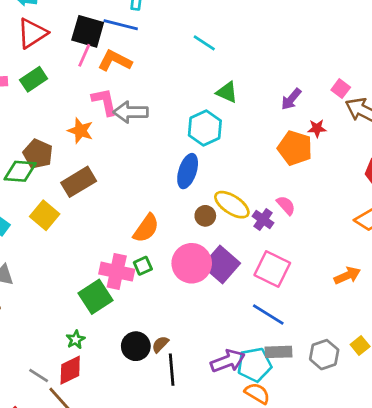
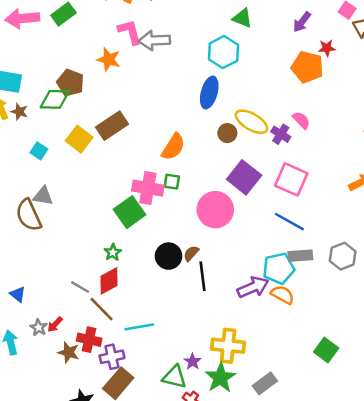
brown rectangle: (79, 182) -> (112, 126), moved
pink circle: (192, 263) -> (215, 210), moved
green square: (143, 266) -> (172, 182), turned 35
purple arrow: (228, 361) -> (253, 287), moved

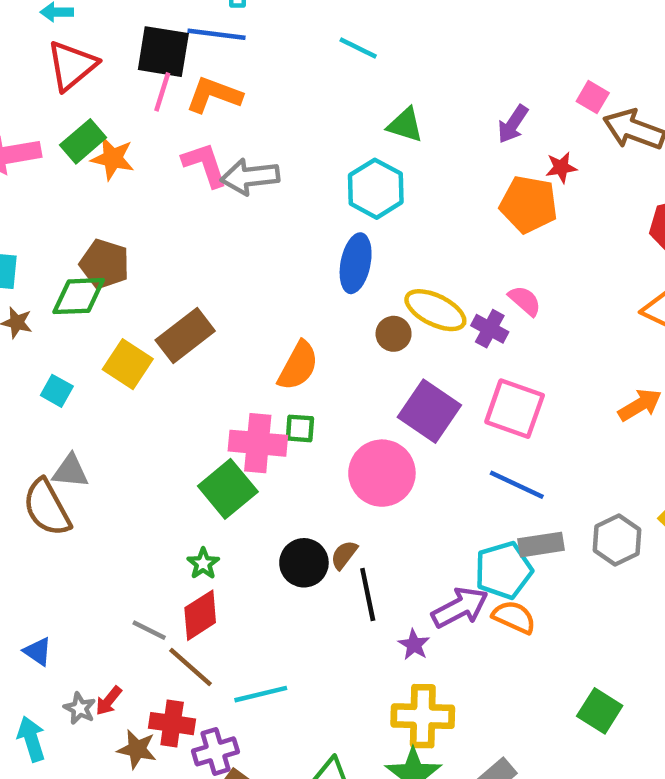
orange star: (109, 60) -> (113, 158), moved
purple star: (193, 362) -> (414, 645), moved

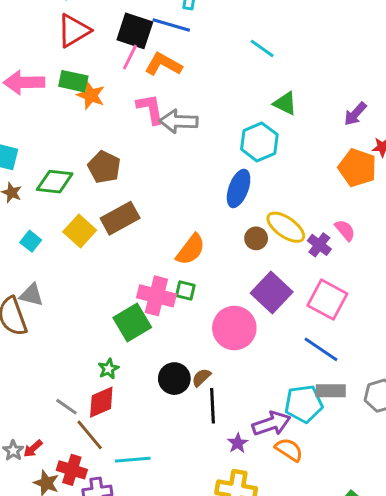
green rectangle: (83, 141) -> (73, 81), turned 44
brown pentagon: (105, 264) -> (104, 167), moved
orange semicircle: (514, 617) -> (289, 450), moved

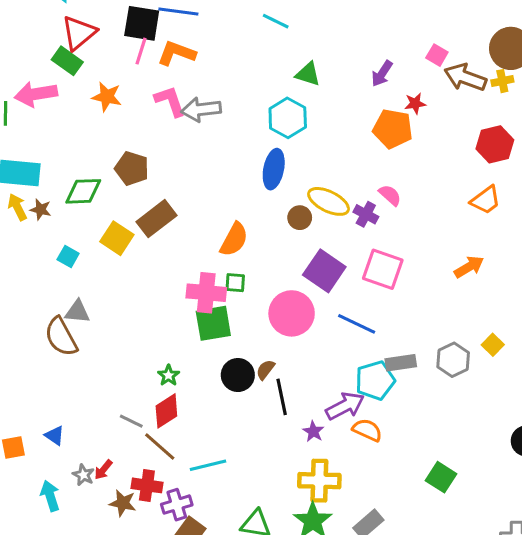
green rectangle: (73, 81) -> (67, 61), moved, turned 32
green square: (132, 323) -> (213, 323), moved, turned 30
blue line: (321, 349) -> (357, 324), moved

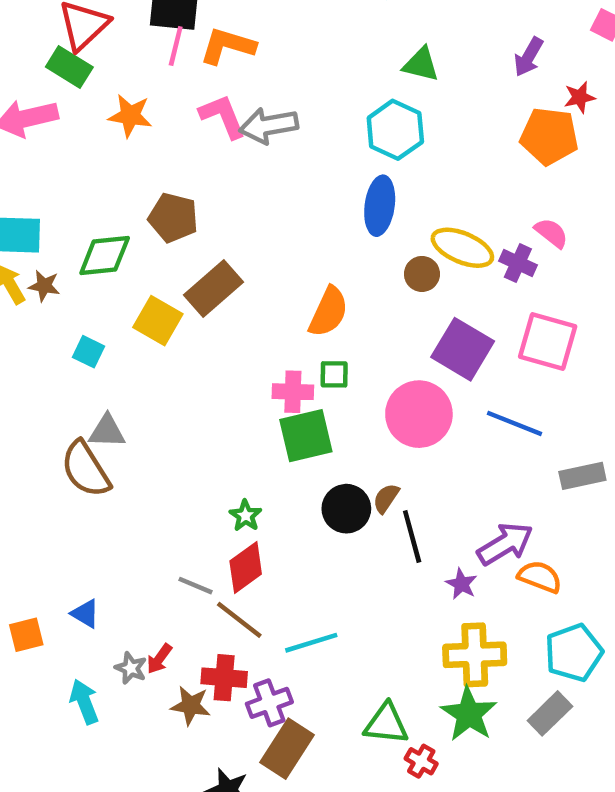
pink cross: (206, 293) -> (293, 392), size x0.7
cyan pentagon: (375, 380) -> (574, 653), moved

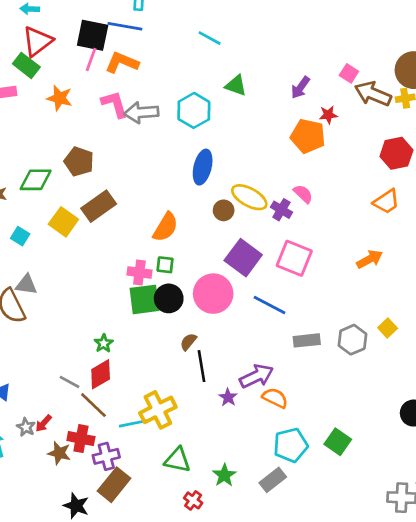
cyan hexagon: (395, 130) -> (194, 110), moved
black circle: (346, 509) -> (169, 298), moved
yellow cross: (475, 655) -> (158, 410), moved, turned -30
green star: (469, 714) -> (224, 475), size x0.7
green triangle: (386, 724) -> (177, 460), moved

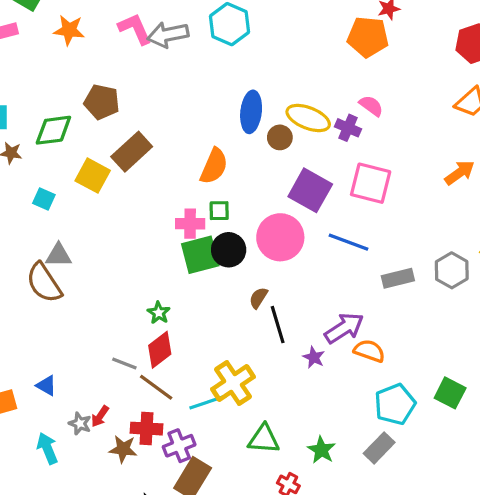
blue ellipse: (203, 167) -> (251, 112), moved

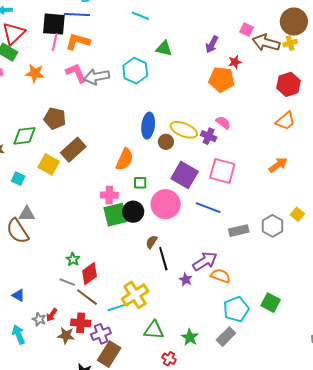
green square: (219, 211) -> (140, 183), moved
green star: (159, 313) -> (73, 259), moved

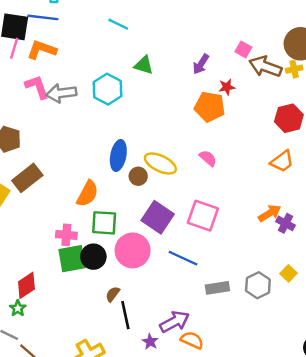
purple cross: (209, 136) -> (286, 223), moved
green square: (140, 183) -> (104, 223), size x1.6
red diamond: (90, 274) -> (26, 285), moved

